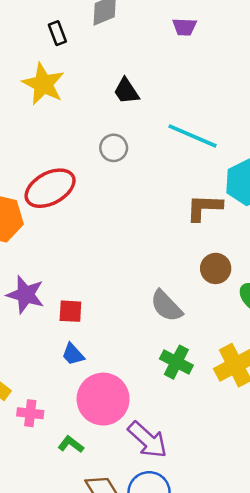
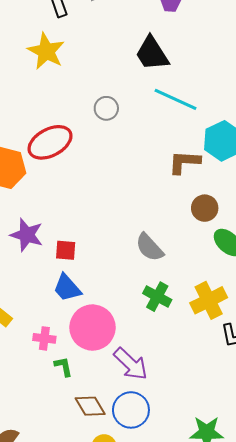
black trapezoid: (126, 91) -> (152, 53), moved, size x1.5
brown circle: (216, 268) -> (205, 208), moved
blue trapezoid: (73, 354) -> (67, 288), size x1.4
pink cross: (30, 413) -> (44, 338), moved
green L-shape: (71, 444) -> (63, 367), turned 40

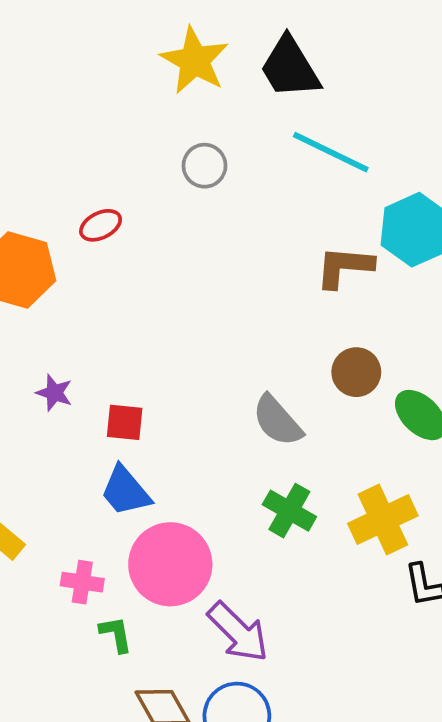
yellow star: (46, 51) -> (195, 61), moved
red ellipse: (50, 142) -> (101, 225), size x0.5
brown circle: (205, 208) -> (356, 372), moved
purple star: (27, 235) -> (54, 393), size x0.6

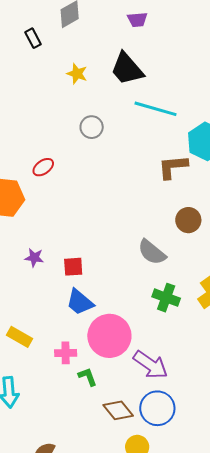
yellow star: (195, 61) -> (77, 74), size x0.6

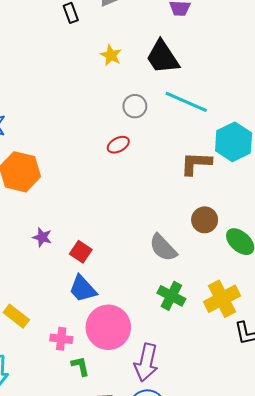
gray circle: (92, 127) -> (135, 106), moved
red ellipse: (43, 167) -> (118, 145), moved
red square: (73, 267) -> (81, 252), turned 30
purple arrow: (150, 365) -> (146, 362), turned 60

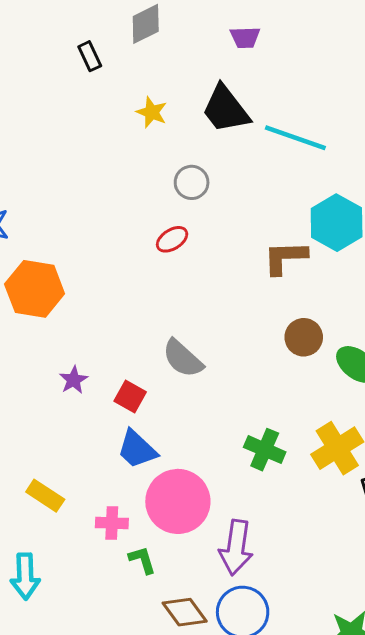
cyan line: (186, 102) -> (295, 138), moved
purple star: (42, 237) -> (74, 380), turned 30
gray semicircle: (163, 248) -> (183, 358), moved

